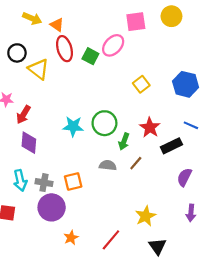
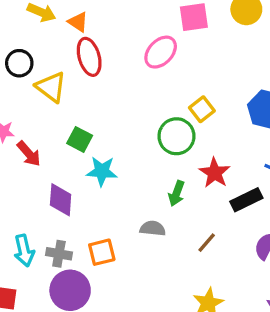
green square: (90, 56) -> (80, 139), moved
red arrow: (23, 115) -> (29, 154), turned -72
green circle: (104, 123) -> (176, 136), moved
purple diamond: (29, 143) -> (61, 200), moved
brown line: (136, 163) -> (207, 243), moved

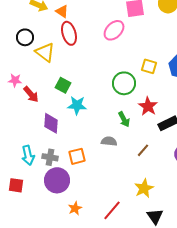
yellow square: (202, 109) -> (149, 66), moved, turned -35
green arrow: (176, 193) -> (124, 119), turned -49

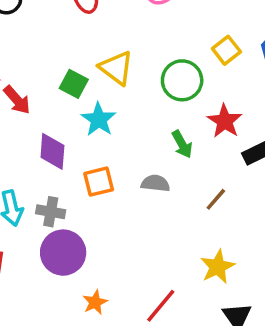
yellow triangle: (45, 52) -> (116, 68), moved
yellow square: (149, 66) -> (226, 50), turned 35
cyan star: (77, 105) -> (99, 119), turned 30
orange square: (77, 156) -> (99, 182), moved

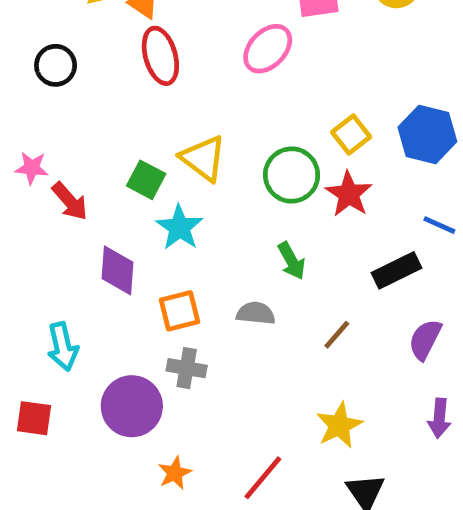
red star: (225, 121) -> (349, 194), moved
gray cross: (51, 212) -> (187, 368), moved

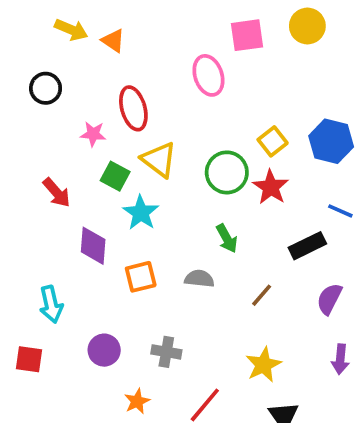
pink ellipse: (268, 49) -> (208, 75), turned -63
red ellipse: (160, 56) -> (133, 108), moved
pink star: (32, 168) -> (93, 134), moved
gray cross: (187, 368) -> (166, 352), moved
purple circle: (132, 406) -> (104, 350), size x0.7

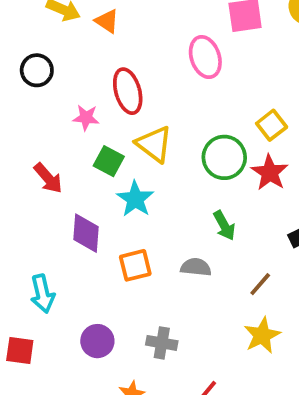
yellow star: (263, 365) -> (262, 335), moved

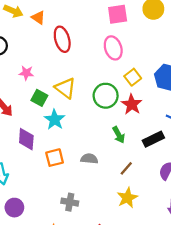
pink ellipse: (205, 57) -> (113, 48), moved
red ellipse: (128, 91) -> (62, 39), moved
green arrow: (224, 226) -> (119, 135), moved
purple circle: (97, 341) -> (14, 208), moved

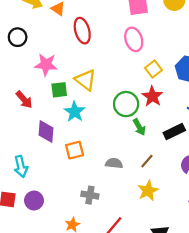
pink star: (26, 73) -> (46, 65), size x1.5
green circle: (106, 96) -> (126, 104), moved
green square: (39, 98) -> (59, 90), turned -35
gray semicircle: (89, 159) -> (114, 163), moved

